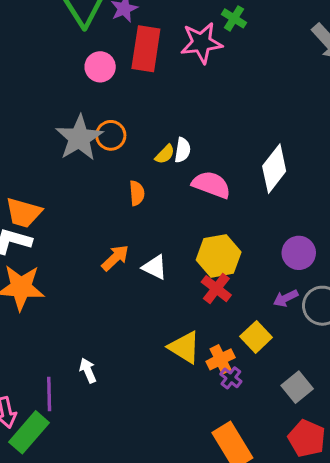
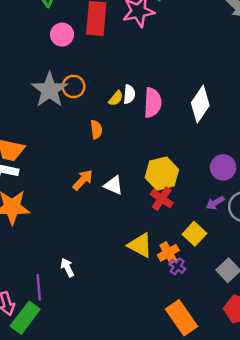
pink semicircle: (211, 185) -> (153, 103), moved, turned 76

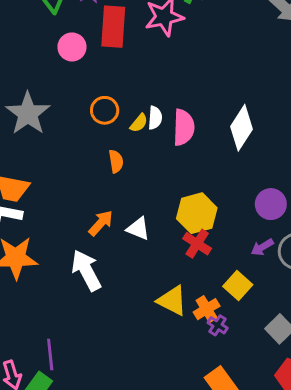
orange circle: (74, 86) -> (105, 110), moved
gray star: (49, 90) -> (28, 114), moved
white arrow: (67, 268) -> (86, 270), moved, size x1.8

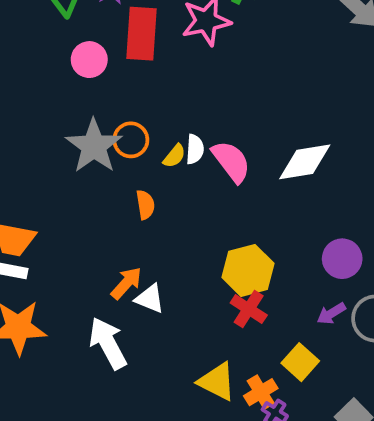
gray star: (28, 114) -> (94, 146), moved
pink semicircle: (184, 127) -> (231, 161), turned -39
white diamond: (242, 128) -> (305, 162), turned 48
white triangle: (138, 229) -> (150, 299), moved

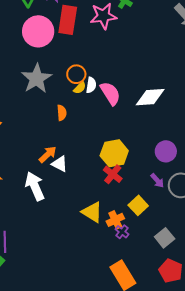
pink circle: (89, 60) -> (38, 31), size x1.6
orange circle: (131, 140) -> (76, 74), moved
purple arrow: (331, 313) -> (157, 181), turned -105

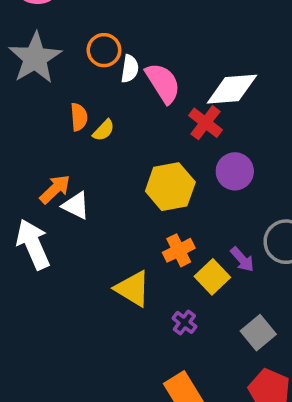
yellow semicircle: (80, 88) -> (104, 130), moved
purple circle: (166, 151) -> (235, 171), moved
red cross: (113, 174) -> (205, 123), moved
purple arrow: (157, 181) -> (242, 259), moved
orange cross: (115, 220) -> (179, 250), moved

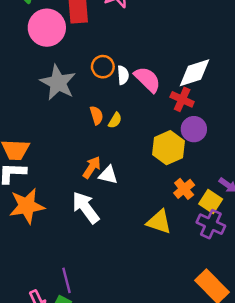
purple circle: (235, 171) -> (194, 129), moved
purple cross: (184, 322) -> (211, 224), moved, size x1.6

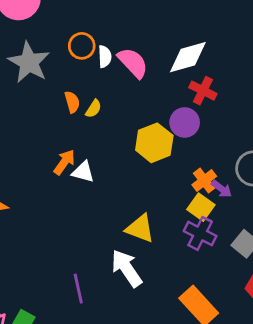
red cross: (182, 99) -> (203, 91), moved
orange cross: (184, 189) -> (204, 181), moved
white arrow: (86, 208) -> (127, 268), moved
purple line: (66, 280) -> (78, 289), moved

